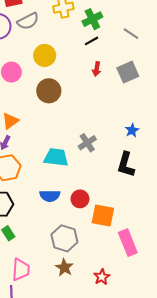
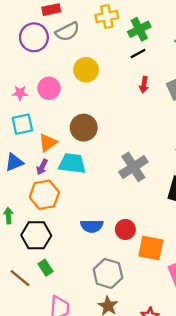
brown circle: (49, 91) -> (84, 128), moved
gray cross: (87, 143) -> (133, 167), size x1.4
cyan trapezoid: (56, 157) -> (72, 163), moved

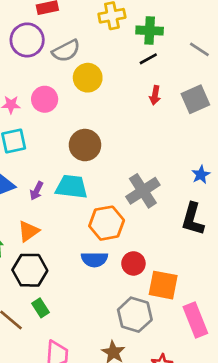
green cross: (139, 29) -> (150, 31), turned 30
gray semicircle: (67, 32) -> (66, 51), moved
orange triangle: (48, 143) -> (28, 231), moved
orange hexagon: (44, 195) -> (107, 223), moved
gray hexagon: (108, 273) -> (135, 315), moved

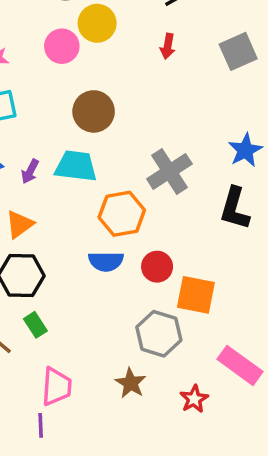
red arrow: (155, 95) -> (168, 46), moved
pink circle: (45, 99) -> (62, 46), moved
blue star: (201, 175) -> (245, 150), size x1.4
pink rectangle: (195, 320) -> (240, 365), moved, turned -32

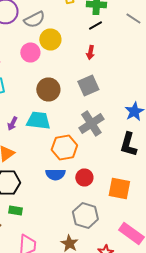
gray square: (238, 51) -> (88, 86), moved
orange square: (196, 295) -> (119, 188), moved
green rectangle: (35, 325) -> (15, 210), turned -48

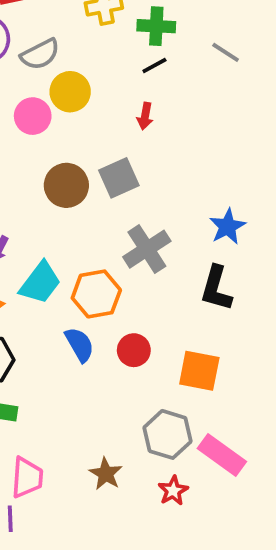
gray square: (88, 86) -> (119, 178), moved
cyan trapezoid: (38, 120) -> (40, 283), moved, turned 120
blue semicircle: (55, 174) -> (79, 345), turned -120
gray hexagon: (85, 216) -> (168, 434), moved

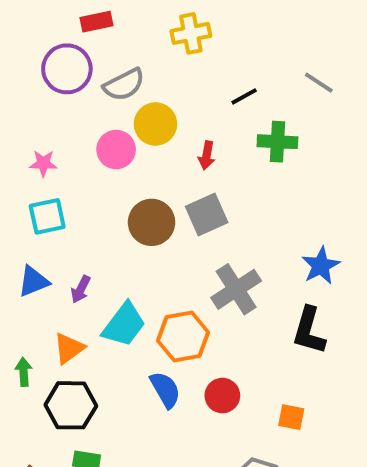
green cross: (156, 26) -> (277, 142), moved
red arrow: (145, 116) -> (207, 155), moved
orange square: (199, 371) -> (291, 417), size x0.6

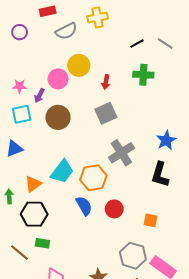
purple circle: (67, 69) -> (20, 32), moved, size x0.6
gray semicircle: (124, 85) -> (66, 31), moved
black line: (244, 96) -> (137, 44), moved
brown circle: (152, 222) -> (58, 117), moved
purple arrow: (81, 289) -> (39, 96), moved

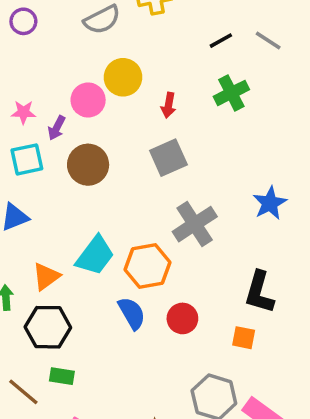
green cross: (143, 75) -> (231, 93), turned -30
black L-shape: (160, 175) -> (259, 292), moved

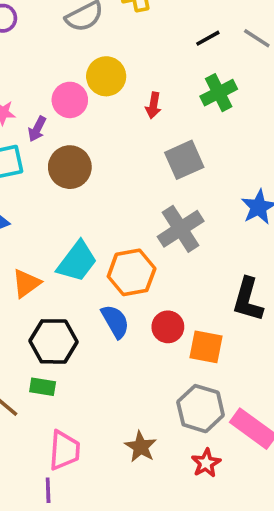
gray square: (168, 158) -> (184, 160), moved
black hexagon: (48, 327) -> (53, 341), moved
orange square: (244, 338) -> (206, 347), moved, size x1.4

